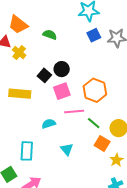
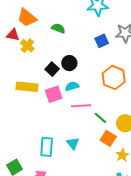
blue square: (94, 35) -> (102, 41), moved
orange hexagon: (95, 90) -> (114, 78), moved
pink square: (62, 91) -> (54, 94), moved
cyan semicircle: (49, 124) -> (72, 86), moved
cyan rectangle: (27, 151) -> (47, 147), moved

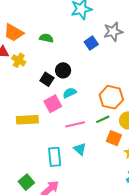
orange hexagon: (114, 78) -> (111, 97), moved
yellow rectangle: (27, 87) -> (27, 120), moved
pink line: (81, 106) -> (75, 124), moved
green line: (100, 118) -> (103, 119), turned -56

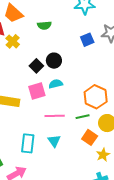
green semicircle: (46, 38) -> (44, 25), turned 152

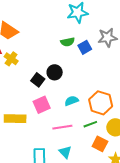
green semicircle: (44, 25) -> (68, 42), moved
cyan semicircle: (56, 84) -> (71, 101), moved

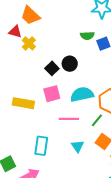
cyan semicircle: (71, 101) -> (82, 94), size x1.6
green line: (90, 124) -> (97, 120), turned -40
cyan triangle: (65, 152) -> (78, 146), moved

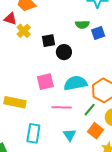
black square: (52, 68) -> (48, 41), moved, turned 32
yellow rectangle: (23, 103) -> (15, 102), moved

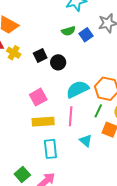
pink square: (45, 82) -> (38, 97), moved
yellow rectangle: (15, 102) -> (43, 122), moved
pink line: (62, 107) -> (71, 116), turned -72

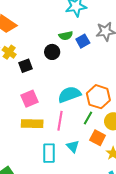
black square: (40, 55) -> (26, 66), moved
black circle: (58, 62) -> (52, 52), moved
cyan rectangle: (50, 149) -> (49, 153), moved

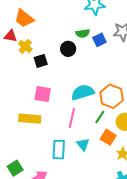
pink square: (29, 99) -> (43, 94), turned 30
yellow rectangle: (32, 124) -> (30, 119), moved

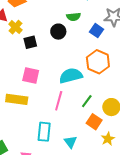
blue square: (99, 40) -> (96, 31), moved, turned -32
orange hexagon: (112, 96) -> (98, 62), moved
cyan triangle: (83, 144) -> (70, 142), moved

